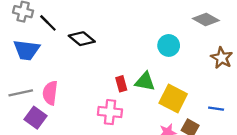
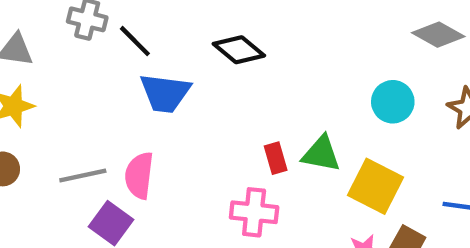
black diamond: (82, 39) -> (239, 50), moved
cyan circle: (169, 45) -> (393, 102), moved
blue trapezoid: (26, 50) -> (165, 93), moved

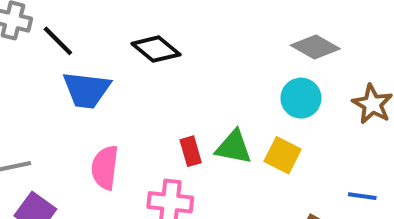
gray diamond: (438, 35) -> (315, 47), moved
pink semicircle: (139, 175) -> (105, 168), moved
yellow square: (375, 186) -> (283, 155), moved, size x0.7

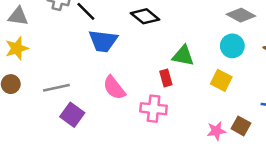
green triangle: (234, 147) -> (183, 56), moved
pink semicircle: (105, 168) -> (114, 88), turned -45

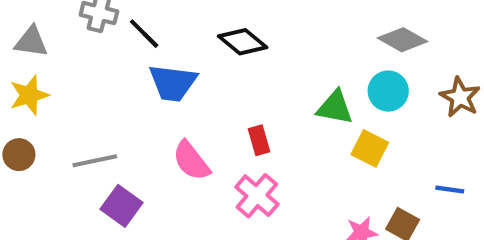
green triangle: (183, 56) -> (335, 107), moved
red rectangle: (166, 78) -> (259, 140), moved
pink cross: (154, 109) -> (257, 196), turned 35

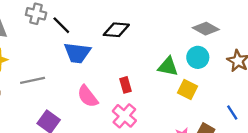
black diamond: (243, 42) -> (116, 30), turned -35
gray line: (95, 161) -> (33, 80), moved
blue line: (450, 189) -> (232, 112), turned 49

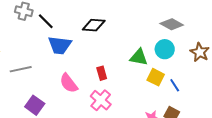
blue line: (232, 112) -> (175, 85), moved

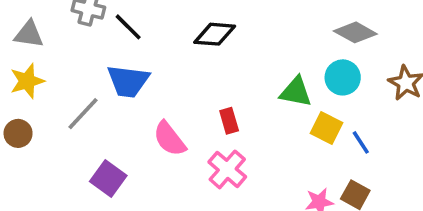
blue trapezoid: (60, 45) -> (128, 81), moved
gray line: (21, 69) -> (83, 114), turned -35

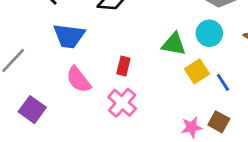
blue trapezoid: (128, 81) -> (69, 36), moved
red rectangle: (229, 121) -> (123, 66), turned 30
yellow square: (326, 128) -> (197, 71), turned 30

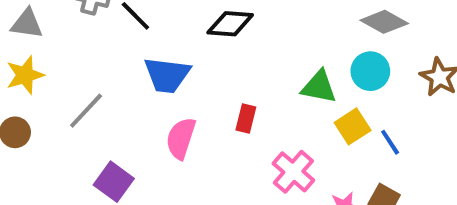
pink semicircle: (79, 80) -> (181, 138), turned 56
pink cross: (122, 103) -> (293, 172), moved

